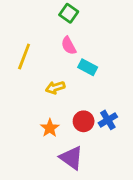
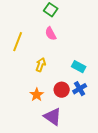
cyan rectangle: (88, 67) -> (79, 67), moved
yellow arrow: (55, 88) -> (41, 65), turned 128

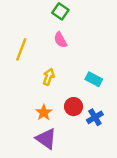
blue cross: (80, 89) -> (95, 117), moved
purple triangle: (53, 117) -> (46, 139), moved

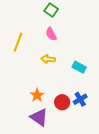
yellow arrow: (49, 77) -> (48, 59), moved, turned -104
red circle: (74, 107) -> (62, 102), moved

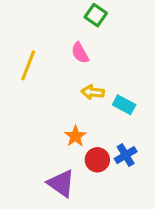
green square: (51, 10) -> (96, 15), moved
yellow arrow: (48, 59) -> (93, 92), moved
orange star: (37, 95) -> (75, 136), moved

